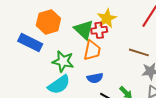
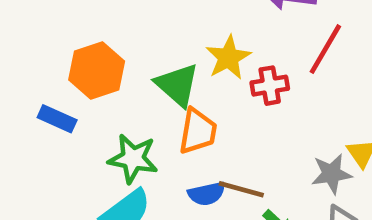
red cross: (99, 30) -> (270, 86), moved
blue rectangle: (30, 43) -> (57, 119), size x0.7
brown line: (139, 52) -> (241, 189), moved

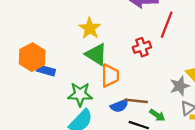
yellow star: (228, 58) -> (90, 28), moved
orange hexagon: (97, 71) -> (32, 57), moved
blue rectangle: (57, 119) -> (46, 70), moved

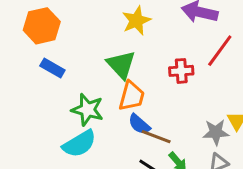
yellow star: (90, 28) -> (136, 21), moved
orange hexagon: (32, 57) -> (42, 26), moved
blue semicircle: (119, 106) -> (139, 124), moved, turned 48

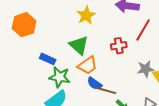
blue rectangle: (52, 68) -> (48, 59), moved
orange trapezoid: (132, 96) -> (88, 65), turned 45
gray star: (216, 132) -> (146, 69), moved

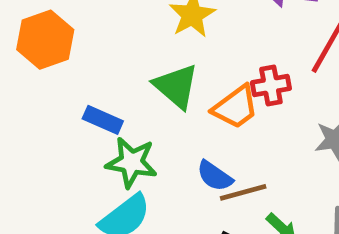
orange trapezoid: (88, 65) -> (235, 107), moved
brown line: (106, 91) -> (243, 192), turned -30

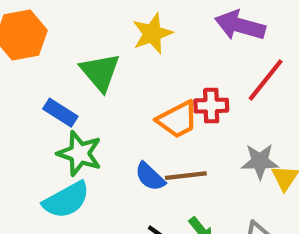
green triangle: (176, 86) -> (100, 72), moved
brown line: (243, 192) -> (186, 176), moved

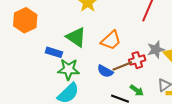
green triangle: (100, 72) -> (76, 37), moved
red cross: (211, 106) -> (137, 60), moved

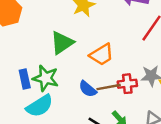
green triangle: (76, 37) -> (62, 43), turned 40
blue rectangle: (54, 52) -> (25, 79), moved, turned 49

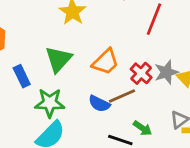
blue rectangle: (25, 79) -> (22, 76), moved
red cross: (127, 84) -> (141, 73), moved, turned -30

